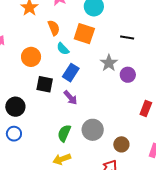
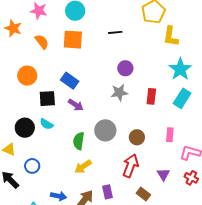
cyan semicircle: (63, 49) -> (46, 124), moved
gray star: (109, 63) -> (119, 93), moved, turned -30
blue rectangle: (71, 73) -> (70, 81), turned -72
blue circle: (14, 134) -> (32, 166), moved

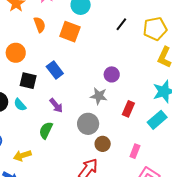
black line: (115, 32) -> (121, 24), moved, turned -64
purple arrow: (76, 105) -> (56, 105), moved
gray circle: (105, 130) -> (88, 124), moved
yellow arrow: (83, 167) -> (22, 155), moved

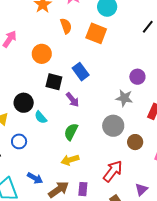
cyan semicircle: (20, 105) -> (41, 117), moved
purple arrow: (56, 105) -> (73, 100), moved
brown circle: (103, 144) -> (135, 142), moved
yellow arrow: (22, 155) -> (70, 160), moved

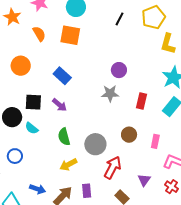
black square: (54, 82) -> (33, 102), moved
gray circle: (113, 126) -> (95, 144), moved
green semicircle: (71, 132) -> (64, 137), turned -30

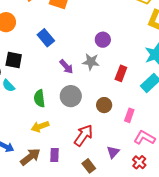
purple arrow: (60, 105) -> (66, 67), moved
gray circle: (95, 144) -> (71, 96), moved

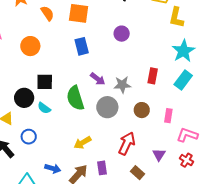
blue rectangle: (46, 38) -> (82, 46), moved, turned 36
purple circle: (103, 40) -> (122, 34), moved
gray star: (91, 62) -> (122, 85), moved
green semicircle: (39, 98) -> (75, 98), moved, size x1.4

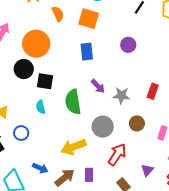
orange circle: (30, 46) -> (36, 44), size x1.4
black circle: (24, 98) -> (24, 69), moved
gray circle: (107, 107) -> (103, 127), moved
cyan semicircle: (44, 108) -> (41, 107), turned 32
yellow arrow: (82, 143) -> (73, 147), size x1.4

